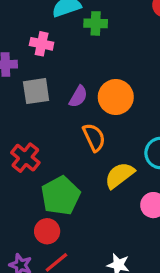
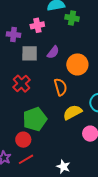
pink cross: (42, 44) -> (37, 25), turned -32
purple semicircle: (78, 96) -> (53, 52), moved
red cross: (25, 158) -> (22, 84), moved

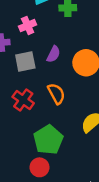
orange semicircle: (60, 87) -> (56, 94), moved

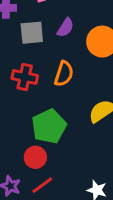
orange semicircle: (56, 94) -> (64, 74), turned 40
red cross: (23, 100) -> (25, 77), turned -30

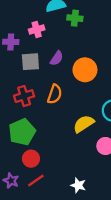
red cross: (25, 77) -> (24, 96), turned -30
green pentagon: (49, 126) -> (22, 132), moved

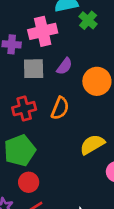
green cross: (75, 18) -> (88, 20), turned 32
pink cross: (37, 29) -> (43, 31), size x1.5

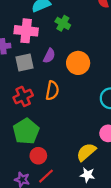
green cross: (88, 20) -> (63, 23), moved
pink cross: (43, 31) -> (26, 31), turned 30
yellow semicircle: (92, 144) -> (86, 152), moved

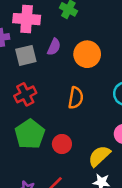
orange semicircle: (52, 91) -> (76, 98), moved
red circle: (38, 156) -> (62, 144), moved

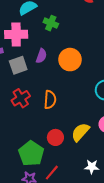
orange semicircle: (76, 98) -> (50, 100), moved
green pentagon: (30, 134) -> (31, 153), moved
yellow semicircle: (99, 156) -> (80, 132), moved

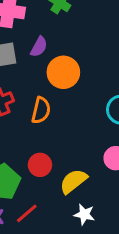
orange circle: (70, 60) -> (63, 72), moved
yellow semicircle: (80, 132) -> (73, 181), moved

